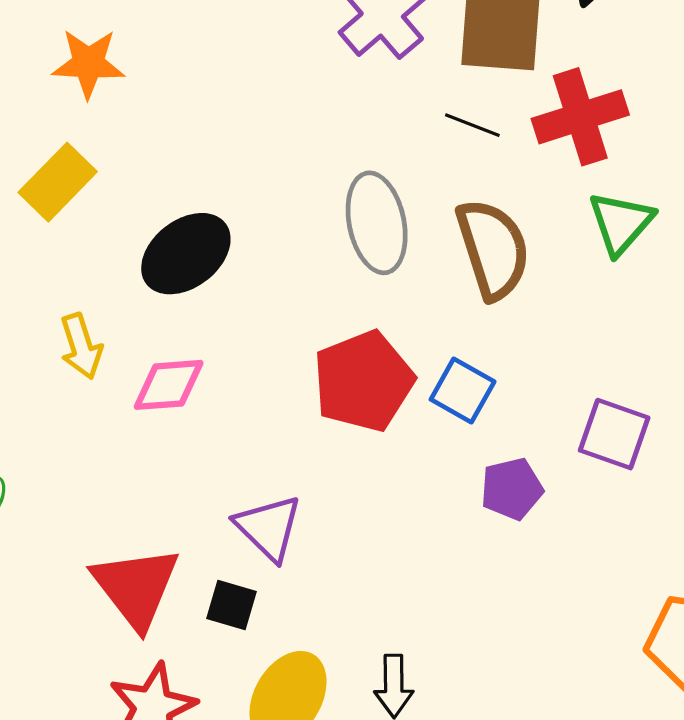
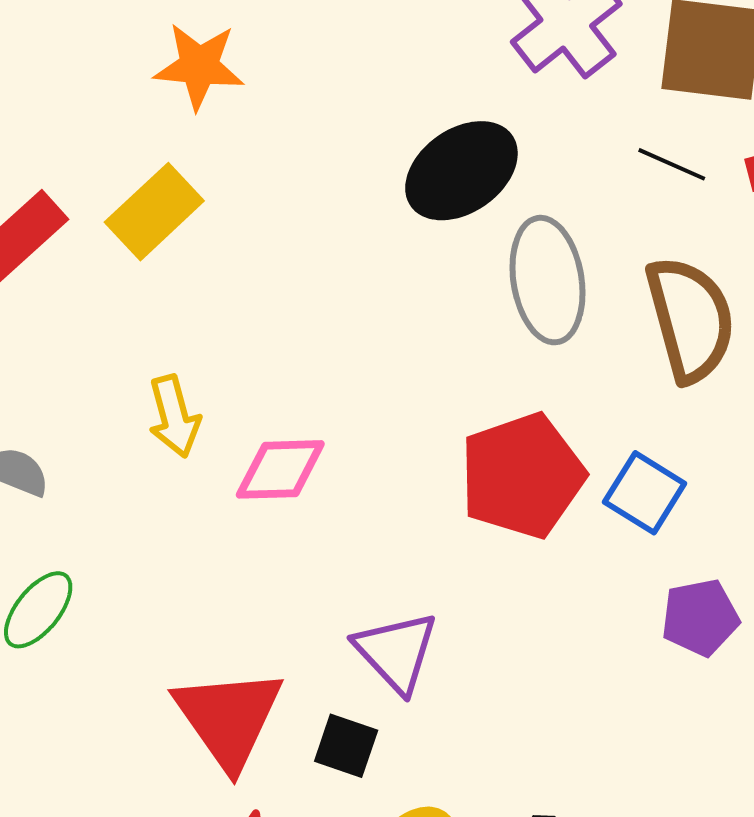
black ellipse: (186, 254) -> (461, 171), moved

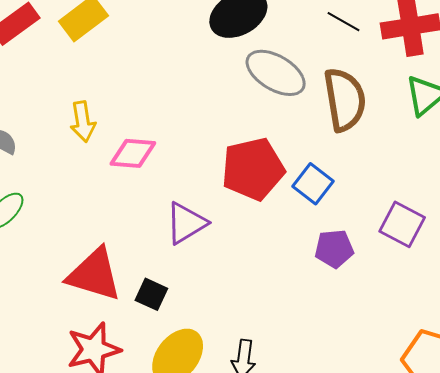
gray ellipse: (547, 280) -> (276, 73), turned -56
purple triangle: (396, 652) -> (186, 223), moved, turned 36
red triangle: (229, 718) -> (94, 274), turned -44

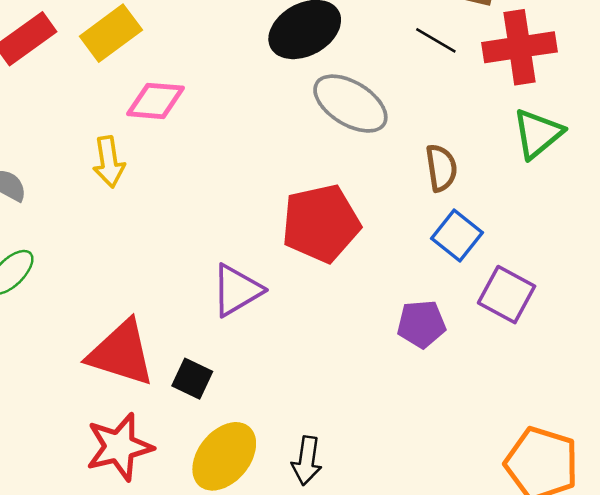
brown semicircle: (345, 100) -> (441, 168), moved, size x0.6
pink diamond: (133, 153) -> (155, 101), moved
blue square: (313, 184) -> (457, 236), moved

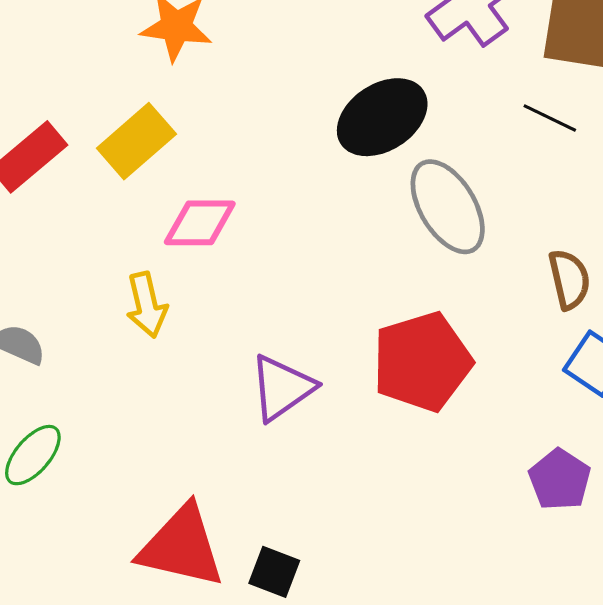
gray ellipse: (350, 104) -> (448, 207), turned 32
purple triangle: (237, 290) -> (282, 388), moved
purple pentagon: (421, 324) -> (560, 480), turned -30

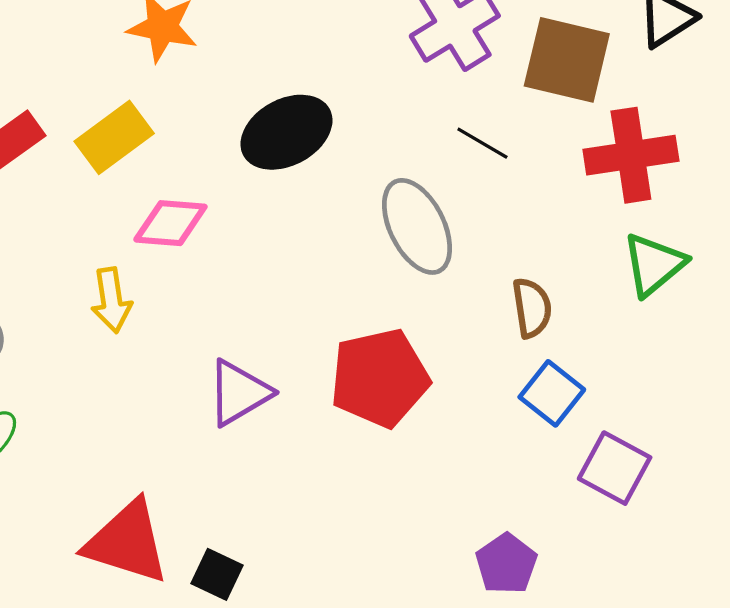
black ellipse: (382, 117) -> (286, 132), moved
black line: (550, 118) -> (482, 143), moved
purple pentagon: (560, 480) -> (506, 564), moved

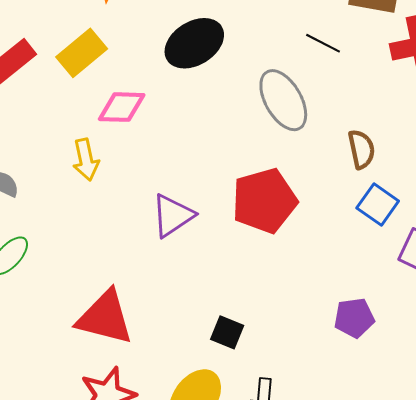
purple pentagon: (506, 564) -> (354, 318), turned 30
black square: (217, 574) -> (227, 332), moved

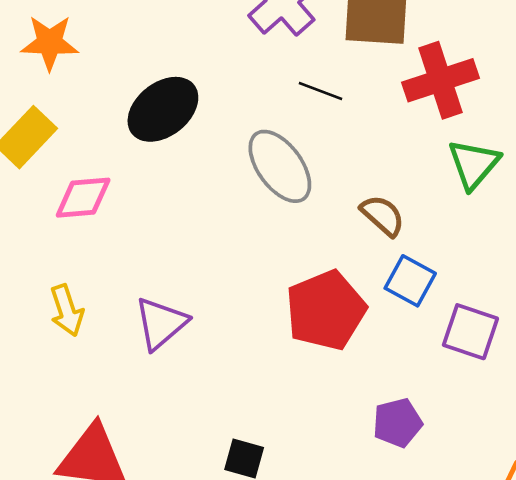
brown semicircle: (361, 149) -> (383, 215), turned -30
yellow arrow: (86, 160) -> (67, 310), moved
red pentagon: (264, 201) -> (326, 310), moved

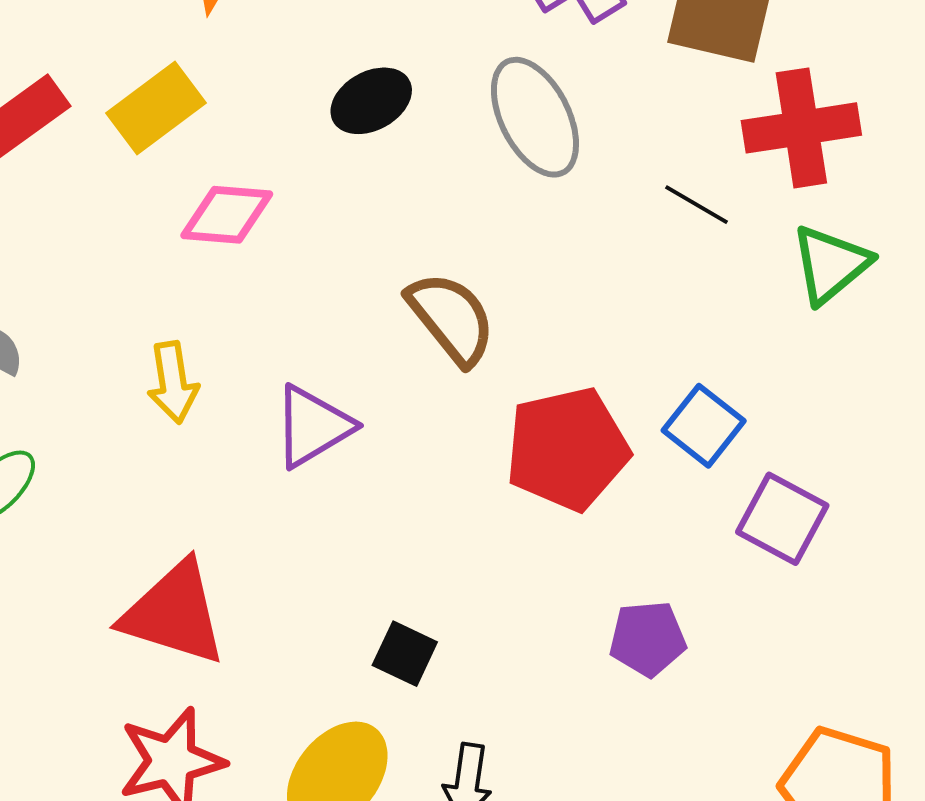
black line: (321, 91) -> (697, 205), moved
black ellipse: (163, 109) -> (371, 101), size x0.7
gray ellipse: (280, 166) -> (535, 117), moved
brown semicircle: (383, 215) -> (451, 318), moved, size x1.4

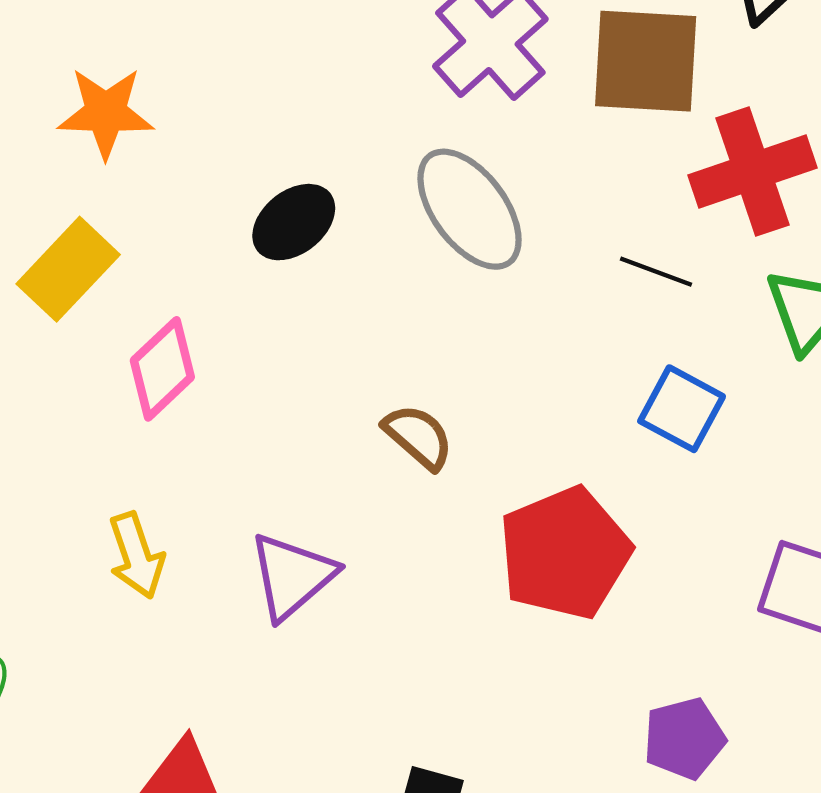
pink diamond: (227, 215) -> (162, 369), turned -38
brown semicircle: (451, 318) -> (418, 437), size x0.7
blue square: (704, 426) -> (682, 409), moved

